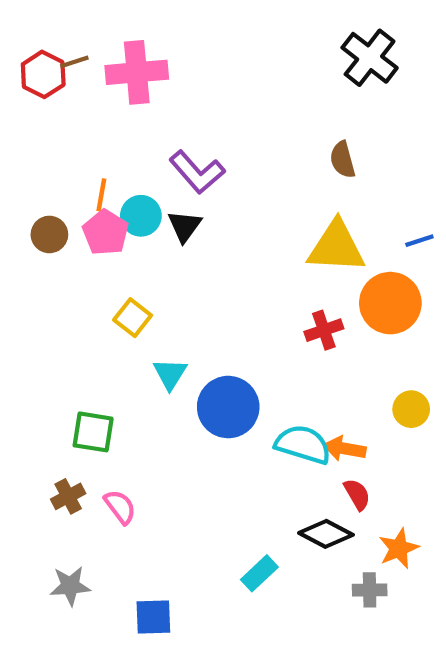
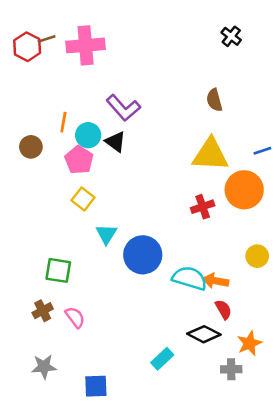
black cross: (370, 58) -> (231, 36), size x0.6
black triangle: (185, 226) -> (115, 142), turned -30
pink pentagon: (106, 232) -> (79, 160), moved

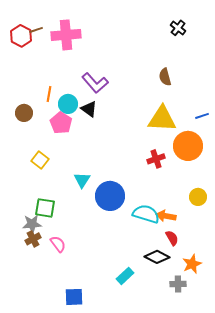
yellow square: (83, 199) -> (40, 160), moved
gray star: (44, 367) -> (32, 224), moved

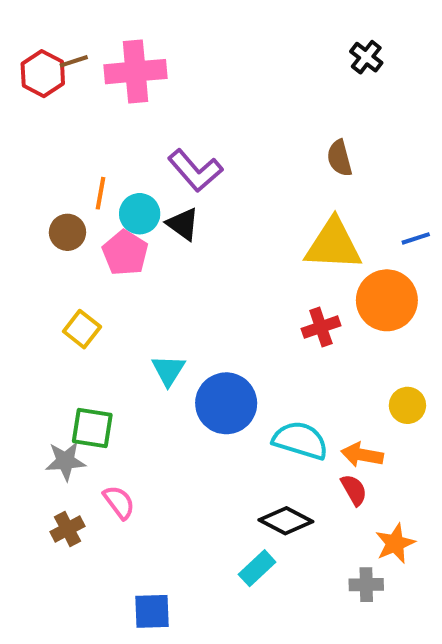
brown circle: (24, 113) -> (67, 232), moved
orange arrow: (166, 216) -> (362, 455), moved
brown cross: (33, 239) -> (67, 529), moved
black diamond: (157, 257) -> (286, 521), moved

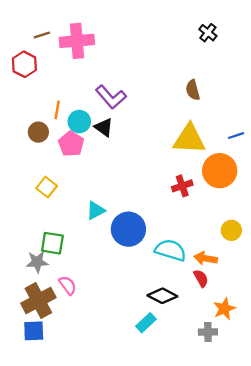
red hexagon: (43, 74) -> (24, 64), moved
cyan triangle: (168, 370) -> (96, 210), turned 30
brown cross: (67, 529) -> (38, 300), size x1.8
blue square: (152, 611) -> (34, 331), moved

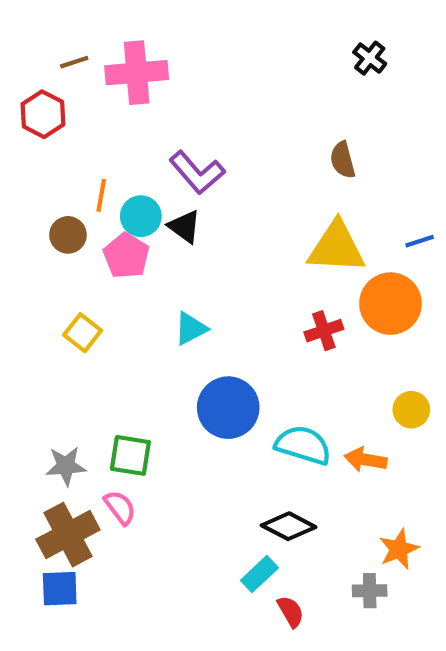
cyan triangle: (96, 210) -> (191, 329), moved
green square: (52, 243) -> (130, 455), moved
red semicircle: (201, 278) -> (291, 612), moved

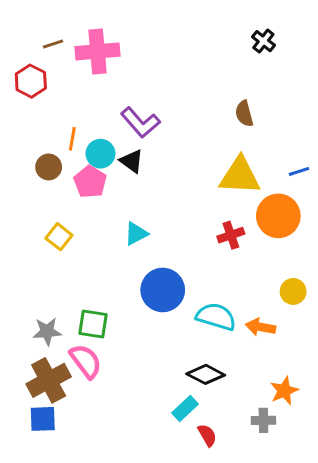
pink semicircle: (120, 507) -> (86, 361), size x1.4

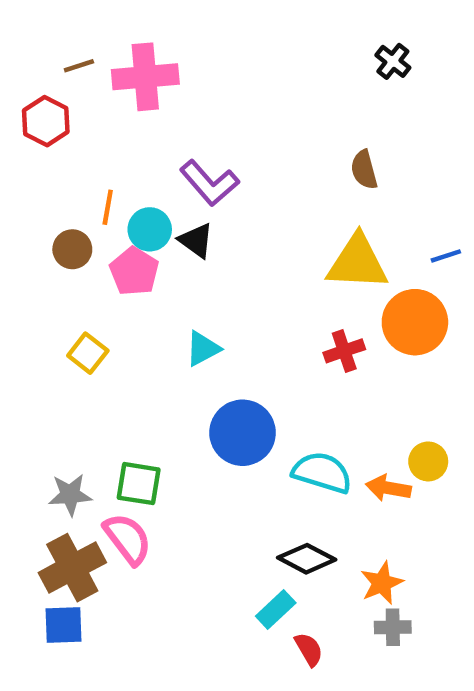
yellow circle: (293, 291) -> (428, 461), moved
orange star: (284, 391) -> (382, 583), moved

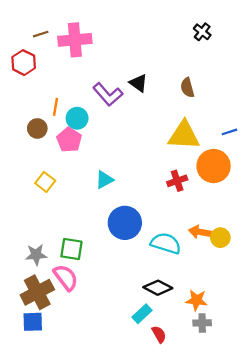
black triangle: (196, 240) -> (138, 83), moved
orange arrow: (388, 488) -> (200, 232), moved
orange star: (382, 583) -> (196, 300), turned 30

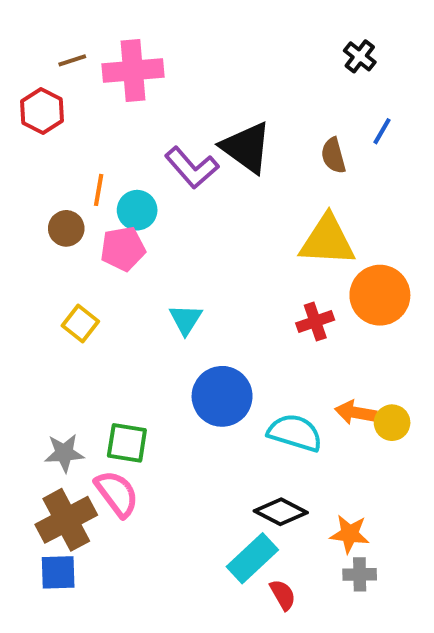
black triangle: (138, 83) -> (246, 147), size x1.6
blue line: (229, 132) -> (382, 131), moved, turned -42
pink pentagon: (69, 140) -> (123, 249), turned 30
cyan triangle: (104, 180) -> (186, 319), turned -30
cyan rectangle: (142, 314) -> (252, 558), size x1.4

